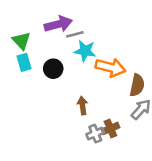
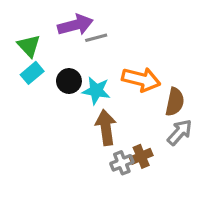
cyan star: (85, 51) -> (96, 91), moved
cyan rectangle: (24, 62) -> (32, 73), turned 66
brown arrow: (82, 106) -> (106, 128), size x1.5

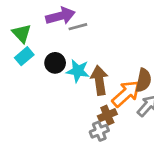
orange arrow: (141, 79) -> (126, 94), moved, turned -56
brown arrow: (106, 128) -> (99, 80), moved
brown cross: (141, 156) -> (107, 115), moved

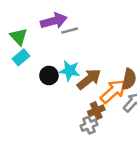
black circle: (55, 63) -> (49, 75), moved
brown arrow: (99, 80) -> (89, 79), turned 60

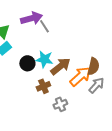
gray line: (70, 31) -> (44, 26), turned 72
brown cross: (96, 111) -> (43, 86), moved

